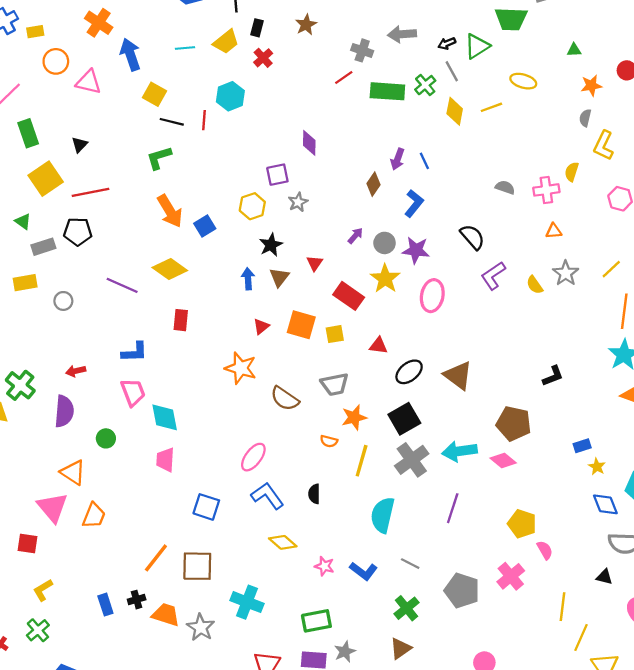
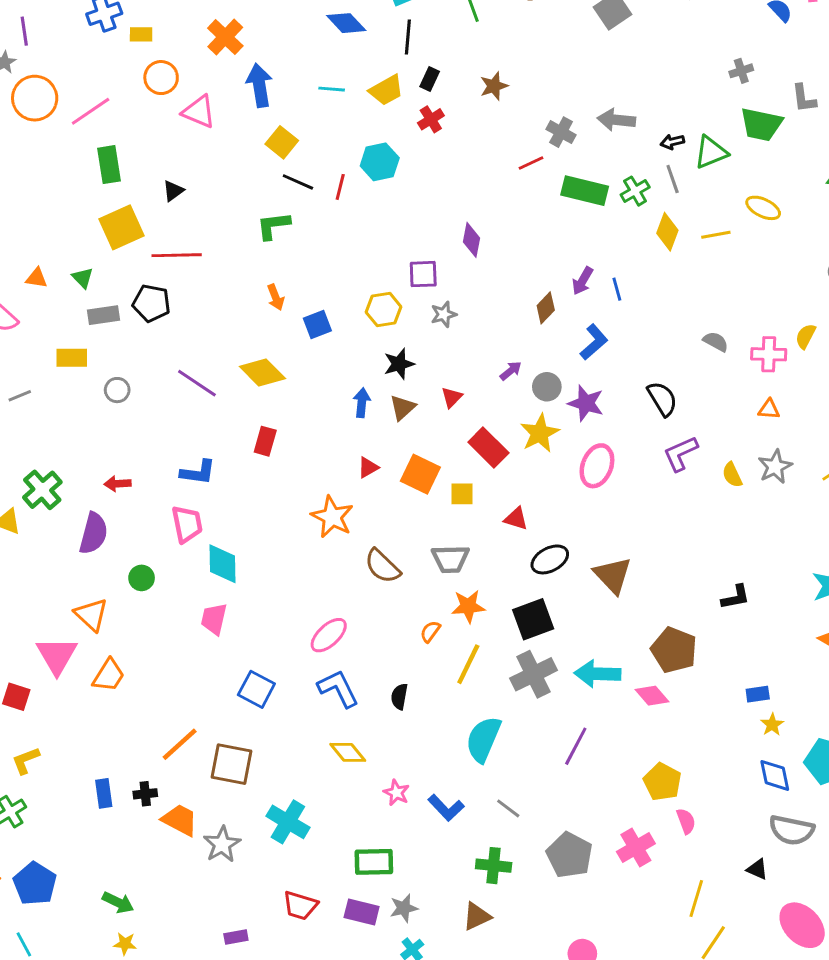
orange arrow: (170, 211) -> (276, 297), size x0.6
orange semicircle: (329, 441) -> (430, 632), turned 102
green cross: (407, 608) -> (494, 866), turned 35

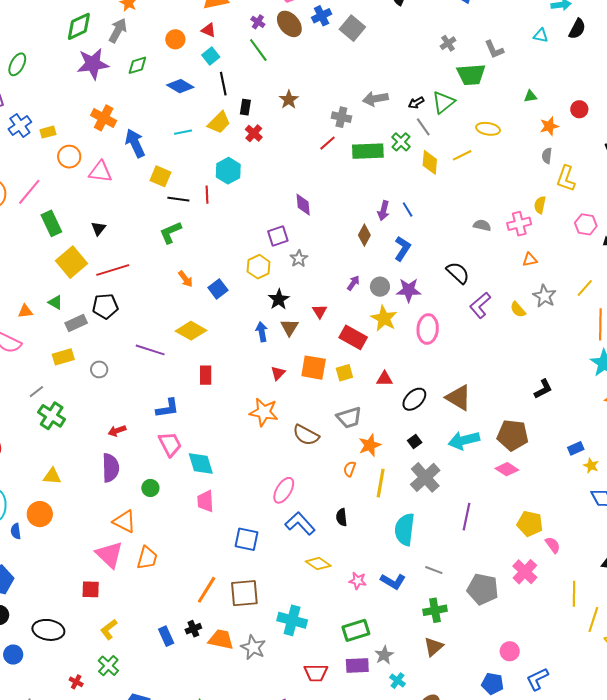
green cross: (42, 490) -> (52, 416), moved
black square: (533, 619) -> (415, 442), size x0.5
cyan arrow: (597, 674) -> (464, 440), moved

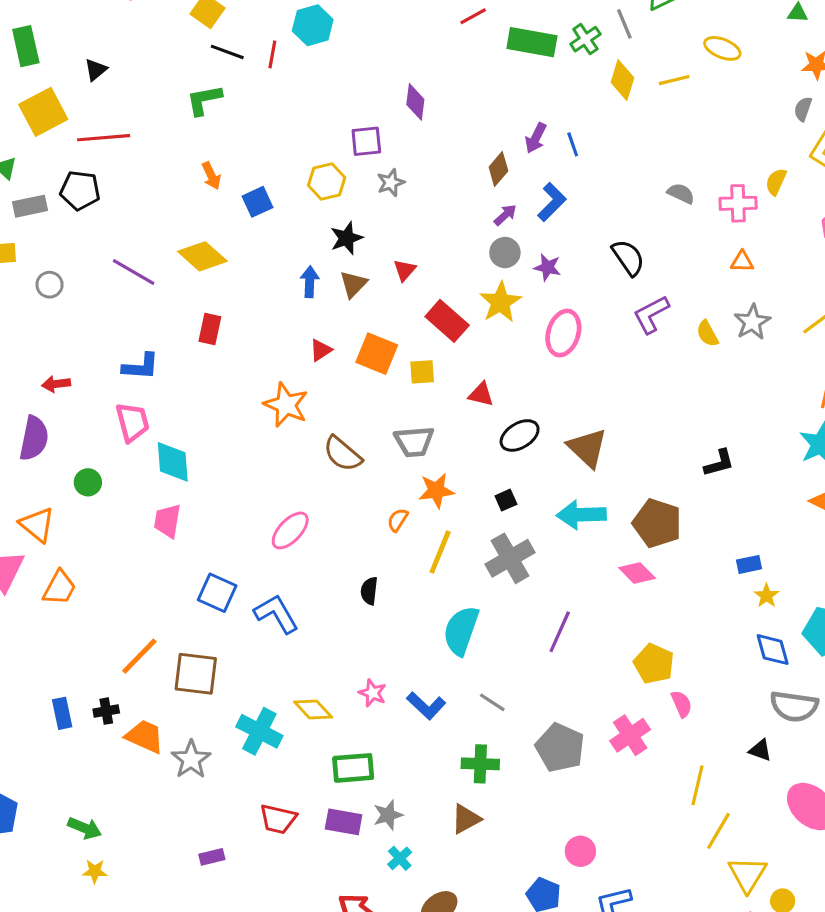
purple arrow: (353, 283) -> (505, 215), moved
purple star: (409, 290) -> (547, 267), size x0.7
blue L-shape: (300, 524) -> (276, 614), moved
yellow diamond: (318, 564) -> (313, 709), moved

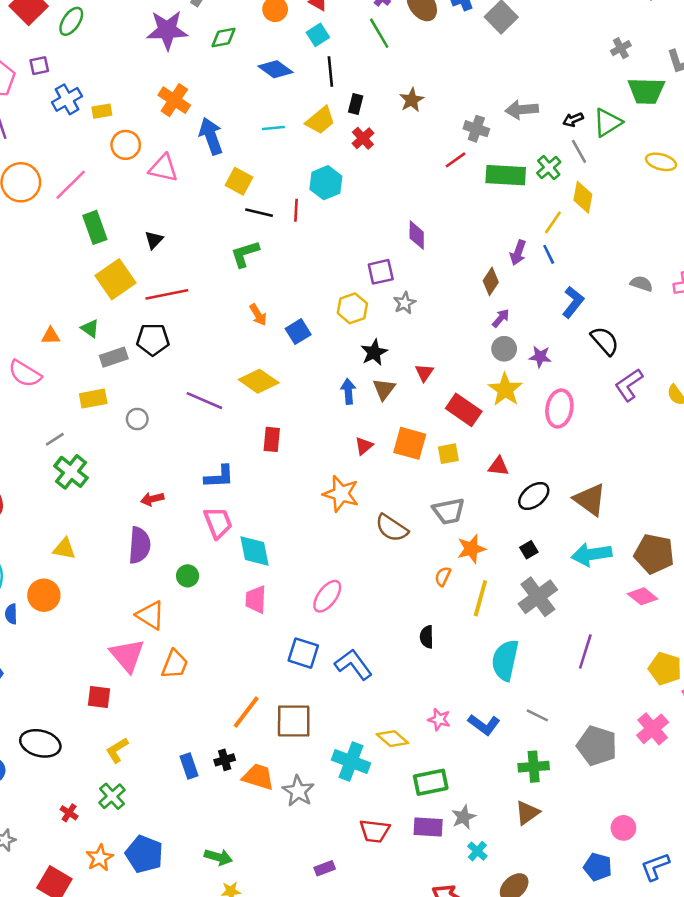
yellow line: (674, 80) -> (553, 222), moved, turned -35
blue L-shape: (552, 202) -> (573, 302), moved
pink ellipse: (290, 530) -> (327, 596), moved

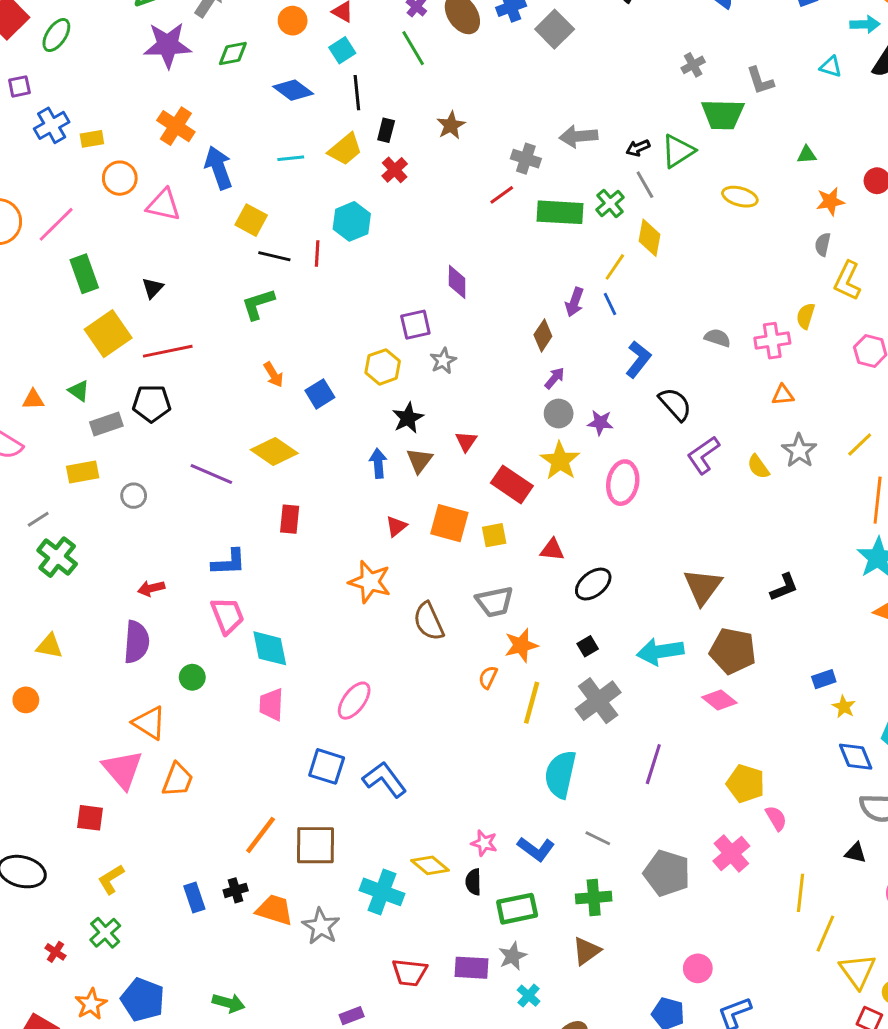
brown triangle: (590, 500) -> (703, 587), moved, turned 30
brown semicircle: (392, 528) -> (429, 621), turned 32
orange circle: (44, 595) -> (26, 700), size x0.7
black semicircle: (427, 637) -> (473, 882), moved
green rectangle: (431, 782) -> (517, 909), moved

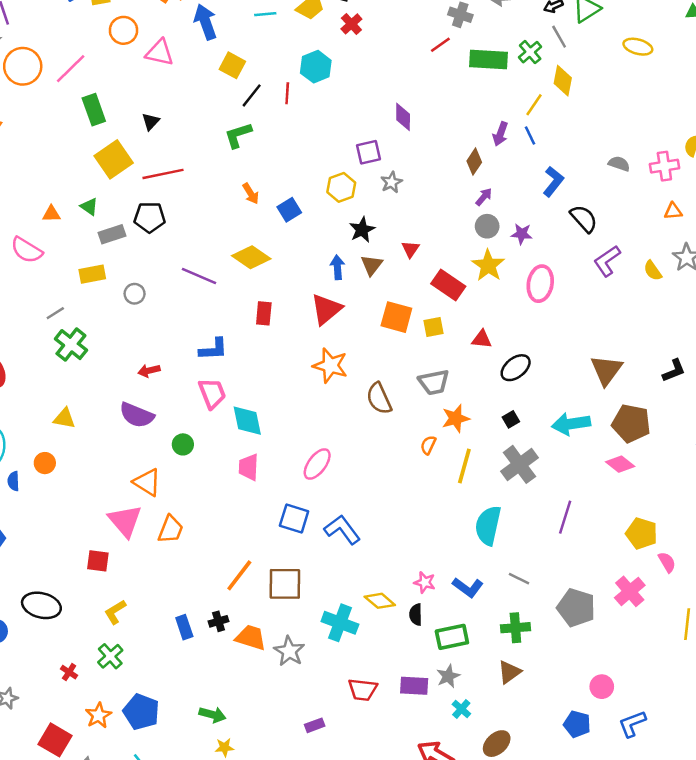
black line: (274, 256) -> (252, 95), turned -65
red triangle: (396, 526) -> (326, 309), moved, size x1.8
purple semicircle: (136, 642) -> (137, 415), turned 108

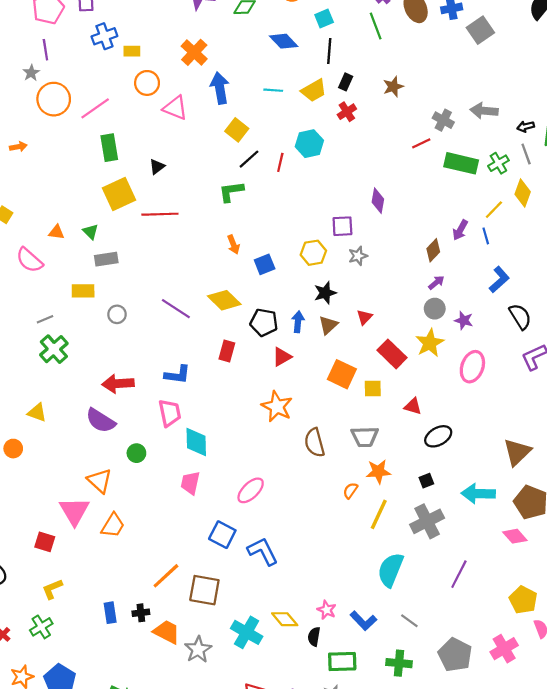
black pentagon: (150, 217) -> (264, 322), moved
red triangle: (326, 309) -> (282, 357), size x0.7
red arrow: (149, 371) -> (118, 384), size x1.6

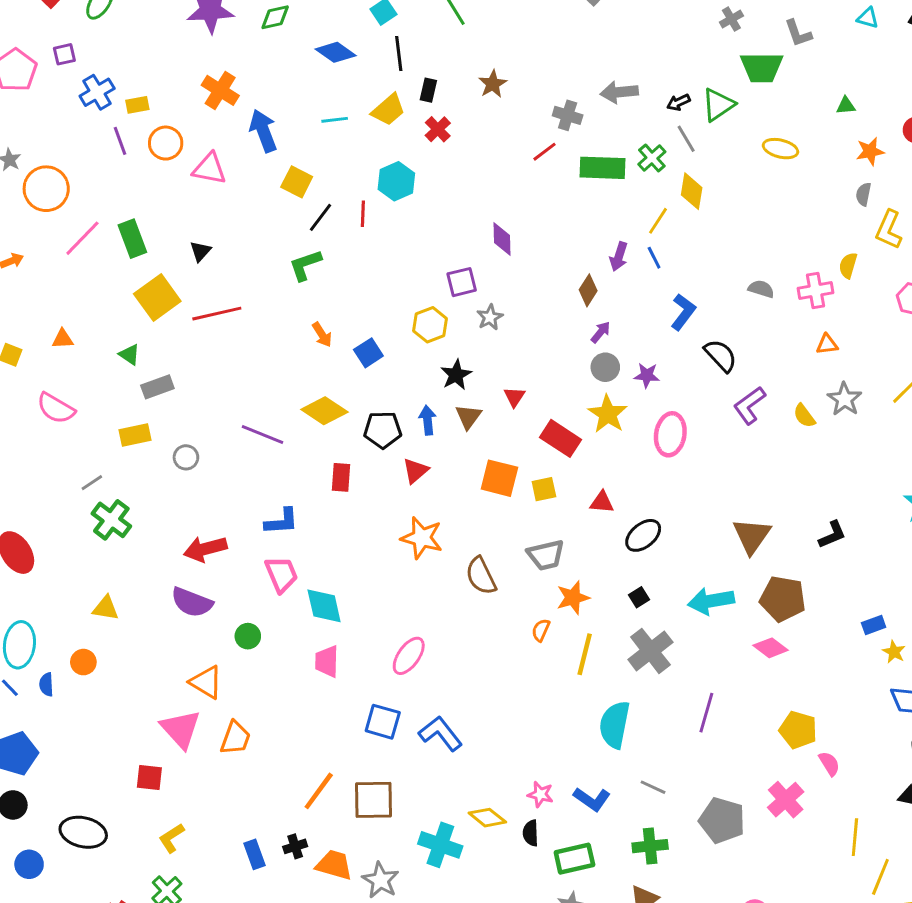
purple line: (45, 50) -> (120, 141), moved
pink line: (95, 108) -> (82, 238), moved
orange triangle: (56, 232) -> (63, 339), moved

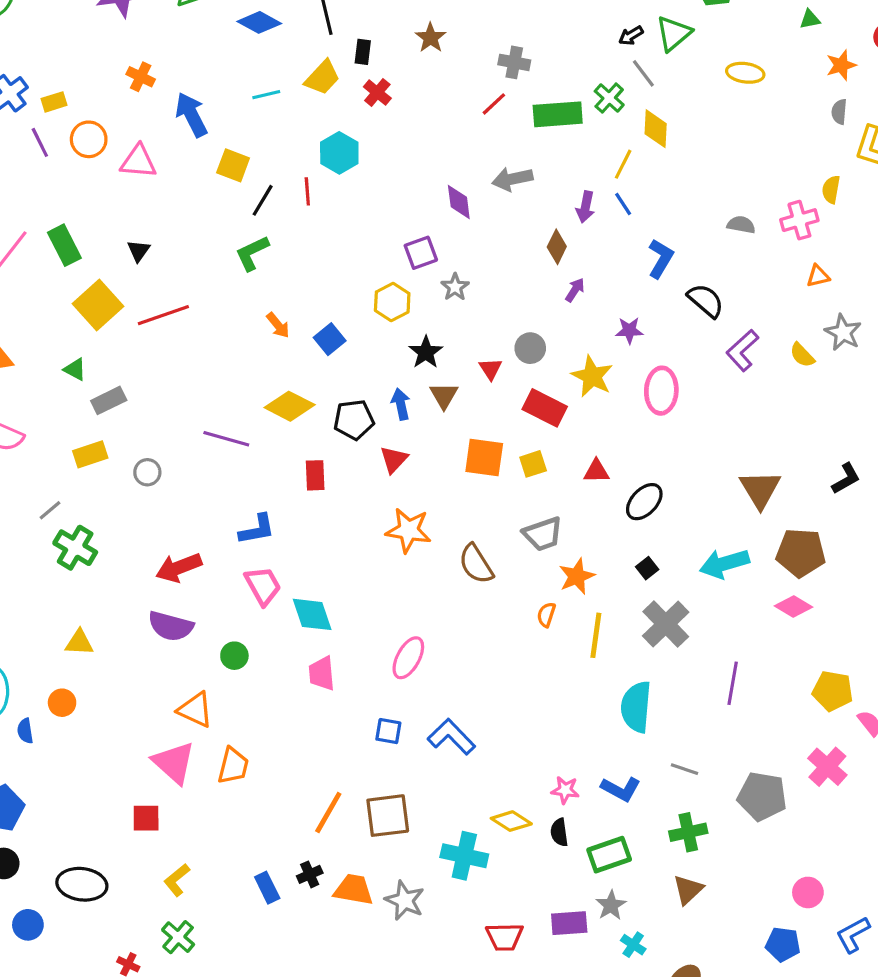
orange cross: (220, 90) -> (141, 77), size x0.7
gray arrow: (619, 92) -> (512, 179), moved
gray circle: (605, 367) -> (530, 348), moved
blue square: (383, 722) -> (388, 731), size x0.7

